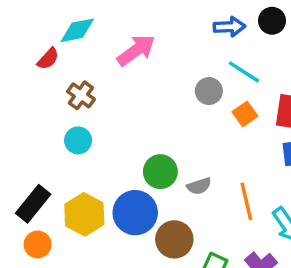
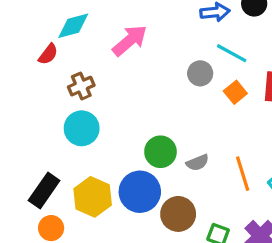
brown cross: (81, 95) -> (81, 86), turned 35
cyan circle: (78, 140) -> (82, 128), size x1.4

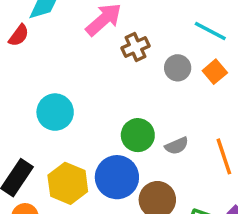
gray circle: (200, 73) -> (178, 68), moved
brown cross: (81, 86) -> (136, 47), moved

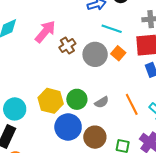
gray circle: (178, 68) -> (95, 54), size x1.5
cyan circle: (55, 112) -> (15, 109), moved
yellow hexagon: (68, 183) -> (51, 101), moved

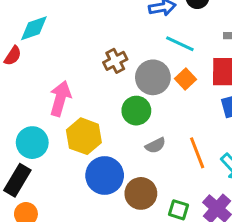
pink arrow: (45, 32) -> (60, 99), moved, turned -30
green circle: (77, 99) -> (136, 111), moved

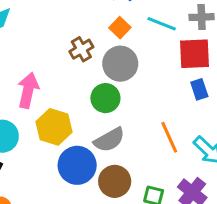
cyan line: (180, 44) -> (162, 24), moved
orange square: (186, 79) -> (120, 28), moved
gray semicircle: (155, 145) -> (109, 140), moved, size x1.5

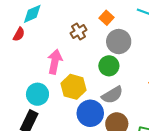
orange square: (120, 28) -> (106, 18), moved
brown cross: (81, 49) -> (79, 31), moved

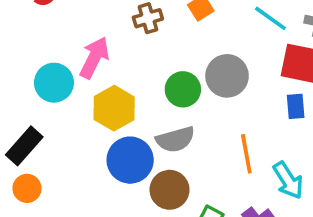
gray circle: (119, 42) -> (227, 76), moved
cyan circle: (37, 94) -> (54, 83), moved

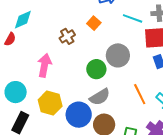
cyan circle: (54, 83) -> (16, 92), moved
yellow hexagon: (114, 108) -> (50, 103), moved

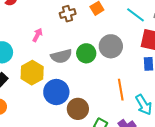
pink arrow: (45, 65) -> (37, 35), size x0.6
gray semicircle: (100, 97) -> (61, 56), moved

